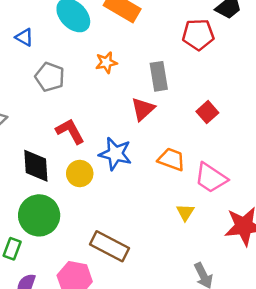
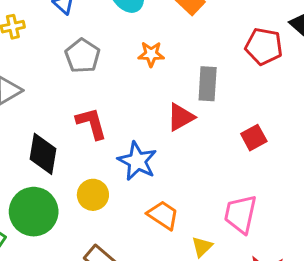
orange trapezoid: (171, 159) -> (163, 215), moved
yellow circle: (80, 173) -> (93, 195), moved
pink trapezoid: (211, 178) -> (240, 214), turned 56

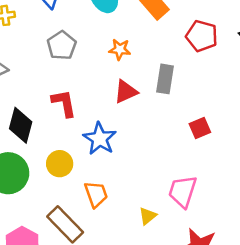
red pentagon: (264, 46) -> (202, 36), moved
red triangle: (181, 117) -> (126, 92), moved
orange trapezoid: (163, 215) -> (96, 194), moved, turned 32

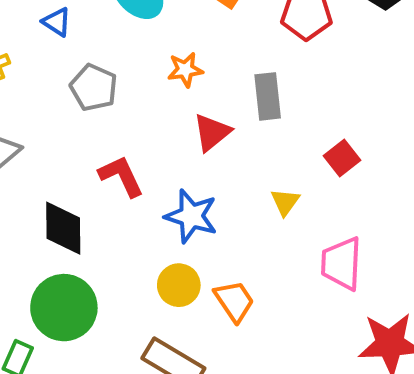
yellow circle: (60, 164) -> (179, 285), moved
orange trapezoid: (96, 194) -> (234, 301), moved
yellow triangle: (148, 216) -> (285, 202), moved

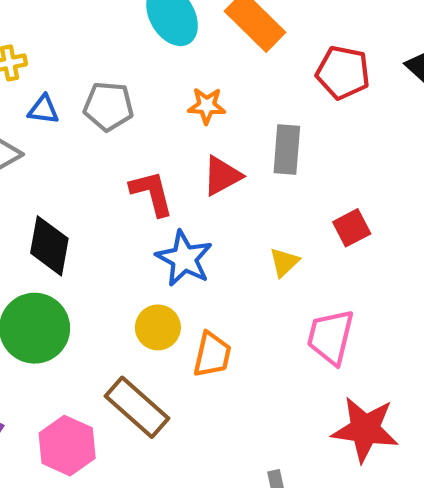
blue triangle: (57, 22) -> (43, 110), moved, turned -36
gray pentagon: (94, 88) -> (108, 106), turned -30
red L-shape: (121, 176) -> (152, 193), moved
orange trapezoid: (234, 301) -> (212, 355), turned 36

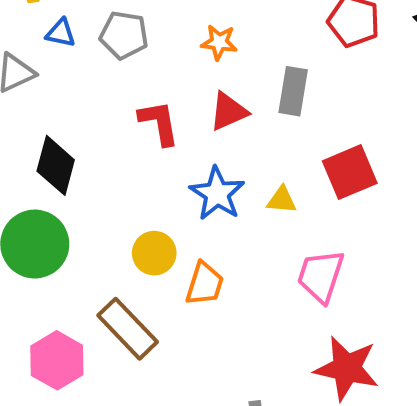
red square: (352, 228) -> (350, 172), size x1.5
blue star: (184, 258) -> (217, 194), moved
yellow triangle: (284, 262) -> (282, 200), turned 44

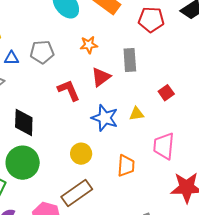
red square: (350, 172) -> (166, 93), size x0.6
orange trapezoid: (205, 284) -> (126, 166), moved
brown rectangle: (128, 329) -> (77, 193), turned -68

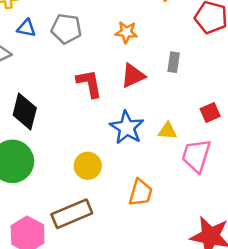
gray rectangle: (130, 60) -> (174, 62), size x0.7
pink trapezoid: (164, 146) -> (196, 156), moved

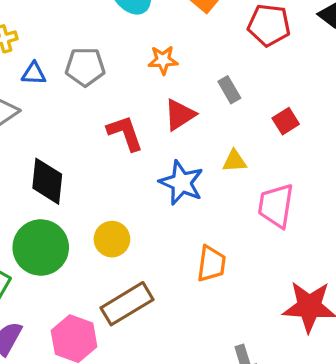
gray rectangle: (174, 62) -> (229, 90), turned -30
red square: (210, 113) -> (286, 121), moved
yellow triangle: (168, 131) -> (234, 161), moved
yellow circle: (88, 166) -> (112, 239), moved

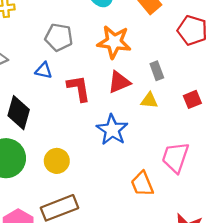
orange star: (163, 60) -> (114, 42), size x1.6
blue triangle: (34, 74) -> (44, 70), moved
yellow triangle: (234, 161) -> (149, 100), moved
orange trapezoid: (211, 264) -> (142, 184), moved, turned 140

